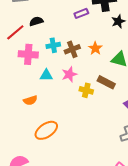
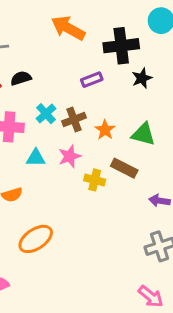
purple rectangle: (81, 13) -> (92, 80), moved
cyan cross: (53, 45) -> (46, 114), turned -32
orange star: (95, 48) -> (105, 130), moved

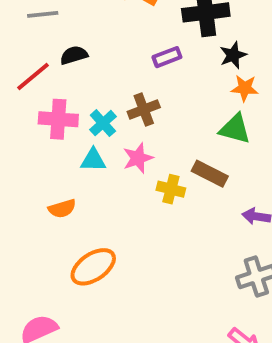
cyan cross: (46, 114) -> (103, 123), moved
orange star: (105, 130) -> (245, 88), moved, turned -30

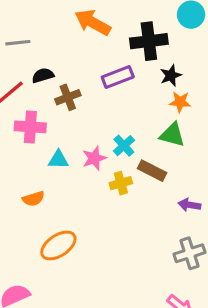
purple rectangle: (167, 57) -> (118, 77), size x1.4
brown cross: (144, 110) -> (68, 97), moved
cyan cross: (103, 123) -> (124, 146), moved
yellow cross: (171, 189) -> (121, 183), turned -30

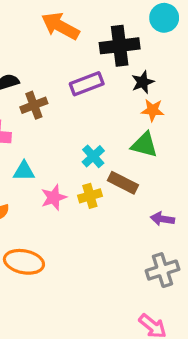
pink star: (94, 158) -> (54, 198), moved
orange ellipse: (58, 245) -> (24, 262), turned 45

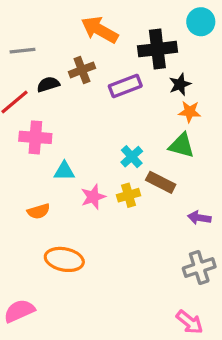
brown cross: (34, 105) -> (82, 70), moved

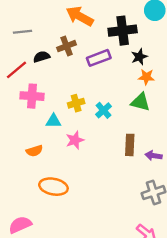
brown rectangle: (161, 182) -> (130, 145), moved, turned 66
yellow cross: (129, 195) -> (76, 103), moved

